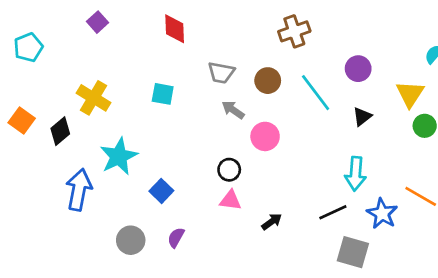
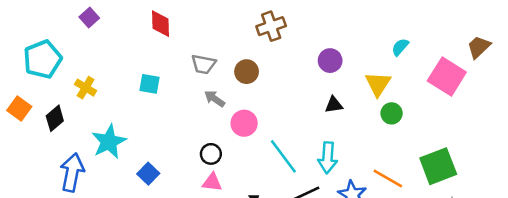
cyan pentagon: (28, 47) -> (43, 59), moved, size x1.4
cyan line: (316, 93) -> (283, 156), moved
yellow cross: (93, 98) -> (86, 88), size x0.7
black triangle: (362, 116) -> (334, 105), turned 30

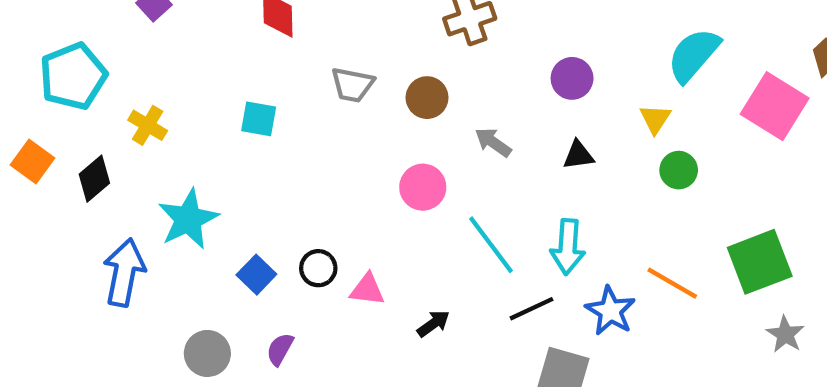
cyan semicircle: (400, 47) -> (694, 55), size x1.8
yellow triangle: (378, 84) -> (655, 119), size x0.7
gray arrow: (215, 99) -> (493, 142), moved
black circle: (211, 154) -> (318, 268), moved

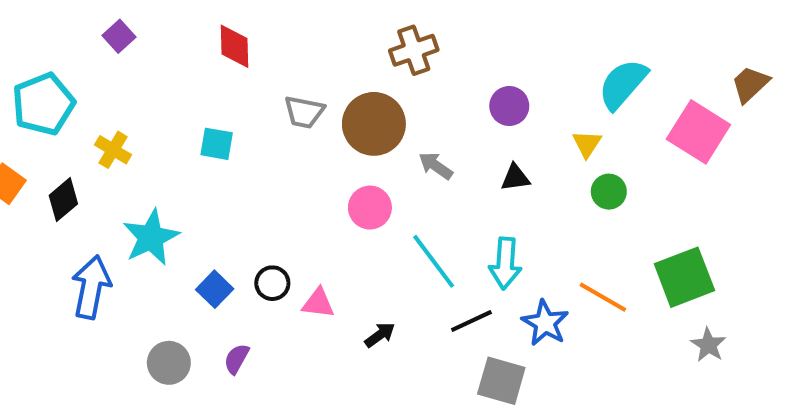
brown circle: (427, 98) -> (374, 124), size x1.6

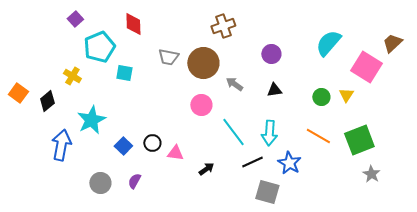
cyan pentagon: (43, 104) -> (99, 47), moved
yellow triangle: (587, 144) -> (346, 95), moved
orange line: (603, 297) -> (318, 136), moved

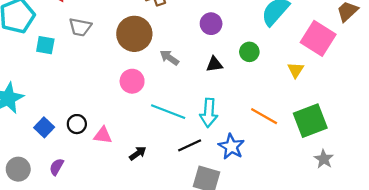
gray trapezoid: (168, 57) -> (80, 27), moved
green circle: (321, 97) -> (249, 52), moved
cyan line: (233, 132) -> (168, 112), turned -32

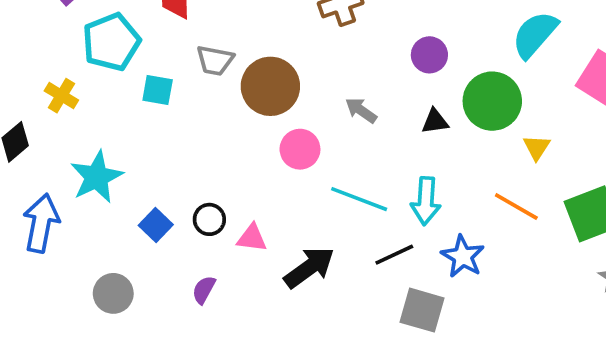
brown circle: (134, 34) -> (270, 86), moved
green circle: (249, 52) -> (492, 101), size x1.8
yellow triangle: (296, 70) -> (537, 147), moved
black arrow: (138, 153) -> (309, 268), size x1.8
purple semicircle: (57, 167) -> (204, 290), moved

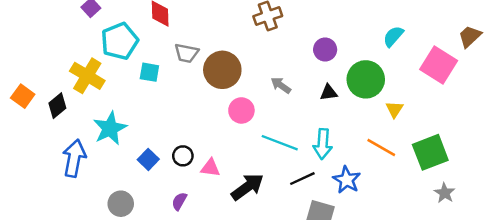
cyan semicircle: (535, 35) -> (393, 36), size x0.7
yellow cross: (61, 96) -> (87, 76), size x1.6

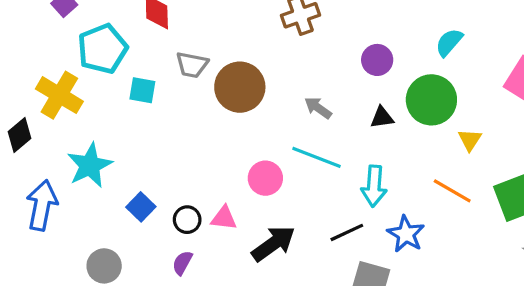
cyan semicircle: (393, 36) -> (449, 42), moved
pink circle: (241, 110) -> (265, 178), moved
cyan line: (280, 143) -> (316, 157), moved
black circle: (183, 156) -> (187, 220), moved

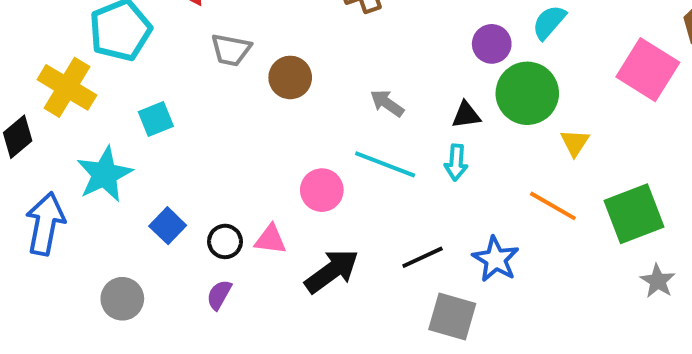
purple circle: (377, 60) -> (492, 44), moved
brown circle: (240, 87) -> (290, 77), size x0.7
cyan square: (142, 90) -> (156, 119), moved, turned -32
cyan arrow: (374, 186) -> (456, 162), moved, size x0.7

